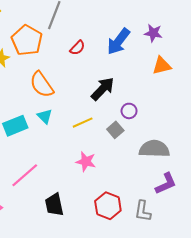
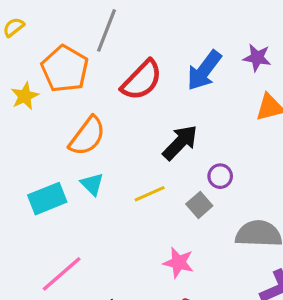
red semicircle: (77, 48) -> (142, 80), size x1.8
orange semicircle: (42, 85) -> (87, 136), turned -108
pink star: (86, 162) -> (179, 263), moved

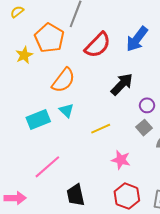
yellow line: (150, 194) -> (101, 129), moved
gray square: (199, 205) -> (144, 128), moved

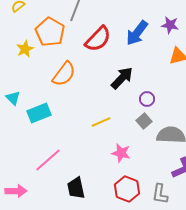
cyan triangle: (66, 110) -> (13, 98), moved

